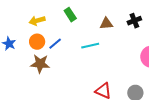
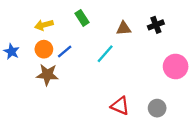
cyan line: (90, 46) -> (105, 54), turned -36

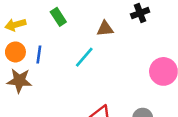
black cross: (156, 25) -> (140, 13), moved
blue line: (65, 51) -> (39, 55), turned -42

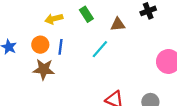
green rectangle: (58, 17) -> (86, 14), moved
yellow arrow: (15, 25) -> (54, 19), moved

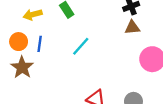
brown triangle: (118, 24) -> (132, 27), moved
brown star: (44, 69) -> (22, 67), turned 30

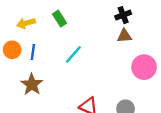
brown star: (22, 67) -> (32, 84), moved

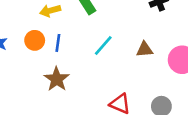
brown triangle: (124, 36) -> (145, 49), moved

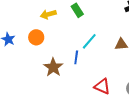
blue line: (58, 43) -> (76, 57), moved

